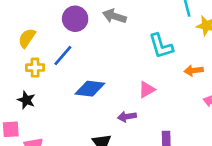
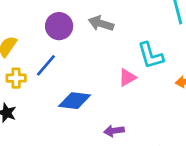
pink triangle: (147, 90) -> (127, 77), moved

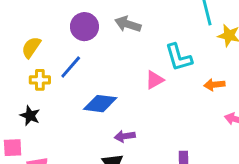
purple arrow: (114, 131) -> (125, 136), moved

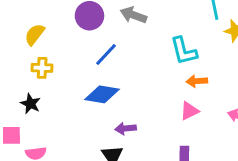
blue line: (71, 67) -> (106, 55), moved
pink triangle: (155, 80) -> (189, 111), moved
orange arrow: (214, 85) -> (197, 81), moved

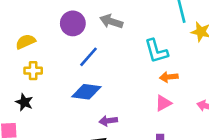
yellow semicircle: (35, 34) -> (25, 42), turned 30

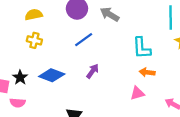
blue diamond: (86, 92) -> (52, 75), moved
black star: (24, 102) -> (20, 77), moved
purple arrow: (108, 121) -> (93, 71), moved, turned 120

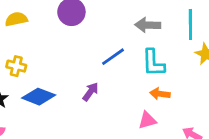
gray arrow: (110, 14) -> (148, 25), moved, turned -30
yellow cross: (34, 40) -> (16, 66), moved
blue line: (84, 40) -> (113, 57), moved

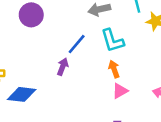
purple arrow: (91, 92) -> (63, 67), moved
orange arrow: (160, 94) -> (114, 69), moved, turned 77

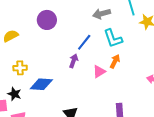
orange arrow: (114, 69) -> (115, 61), turned 48
pink triangle: (120, 91) -> (99, 72), moved

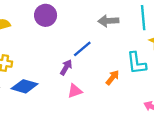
cyan L-shape: (113, 38) -> (136, 63), moved
pink triangle: (99, 72) -> (75, 91), moved

